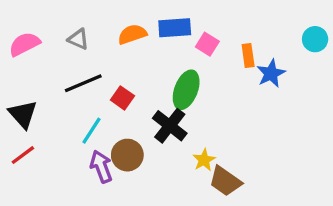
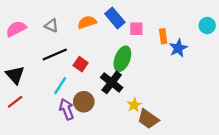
blue rectangle: (175, 28) -> (115, 18), turned 54
pink square: (207, 44) -> (136, 29), turned -32

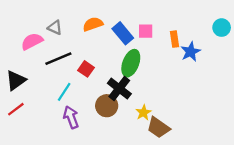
blue rectangle: (115, 18) -> (123, 33), moved
pink semicircle: (16, 29) -> (32, 41), moved
black triangle: (15, 75) -> (16, 80), turned 36
brown circle: (84, 102) -> (107, 106), moved

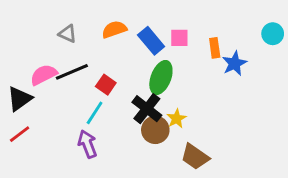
pink semicircle: (32, 41) -> (44, 75), moved
cyan line: (64, 92) -> (95, 113), moved
brown circle: (107, 106) -> (155, 130), moved
yellow star: (143, 113) -> (177, 119), moved

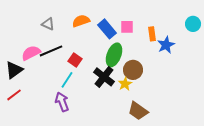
brown circle: (155, 130) -> (133, 70), moved

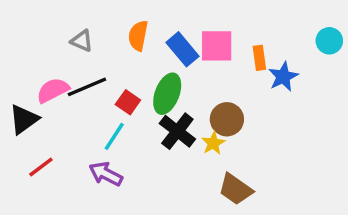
orange semicircle: (81, 21) -> (138, 36), turned -60
pink square: (127, 27) -> (217, 46), size x1.5
green ellipse: (114, 55) -> (167, 94), moved
red line: (14, 95) -> (41, 167), moved
purple arrow: (62, 102) -> (106, 174), turned -42

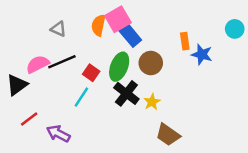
pink square: (217, 46) -> (118, 19), moved, turned -30
blue star: (283, 77) -> (202, 54), turned -30
brown circle: (227, 119) -> (151, 63), moved
purple arrow: (106, 174) -> (58, 134), moved

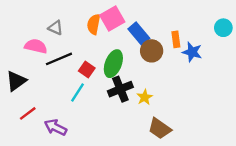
blue rectangle: (130, 35) -> (139, 34), moved
brown circle: (151, 63) -> (152, 51), moved
pink semicircle: (38, 64) -> (36, 46), moved, turned 40
black cross: (126, 93) -> (120, 89), turned 30

